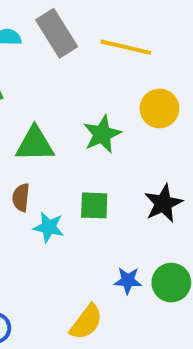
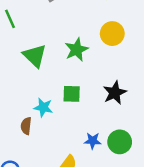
green triangle: (35, 144) -> (35, 56), turned 45
brown semicircle: (21, 197) -> (26, 126), moved

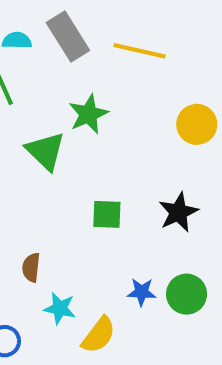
yellow circle: (112, 34) -> (197, 124), moved
green star: (77, 50) -> (88, 114), moved
cyan star: (43, 107) -> (60, 308), moved

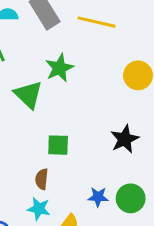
green square: (107, 214) -> (58, 145), moved
brown semicircle: (31, 268) -> (42, 179), moved

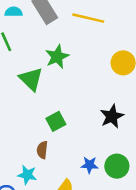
green square: (58, 145) -> (56, 121), turned -30
cyan star: (39, 209) -> (27, 175), moved

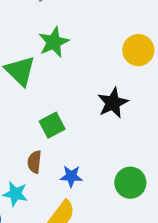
black star: (112, 116) -> (113, 103), moved
blue star: (90, 165) -> (71, 176), moved

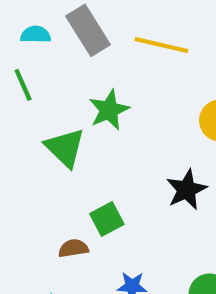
brown semicircle: (35, 162) -> (73, 248), moved, turned 75

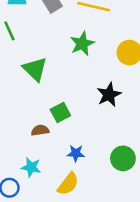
green star: (109, 110) -> (82, 44), moved

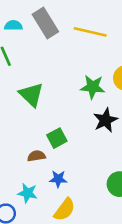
green star: (82, 44) -> (93, 87), moved, turned 30
blue star: (76, 153) -> (58, 179), moved

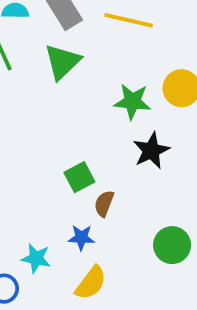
green triangle: (31, 95) -> (62, 62), moved, turned 32
brown semicircle: (36, 156) -> (104, 204), moved, turned -60

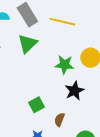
brown semicircle: (104, 204) -> (59, 120), moved

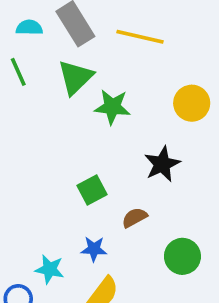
green star: (64, 65) -> (112, 107), moved
brown semicircle: (59, 120) -> (134, 218), turned 40

